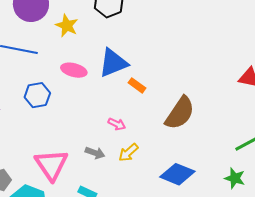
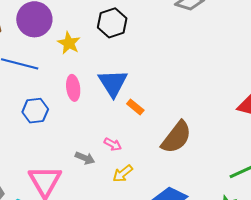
blue triangle: (113, 63) -> (113, 83), turned -44
pink ellipse: (74, 70) -> (73, 88), turned 65
gray arrow: (95, 153) -> (85, 158), moved

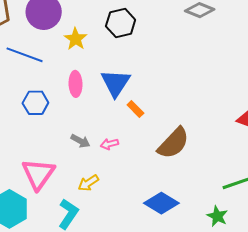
pink arrow: (113, 144) -> (109, 144), turned 132
gray arrow: (85, 158) -> (80, 141), moved
yellow arrow: (123, 174) -> (88, 183), moved

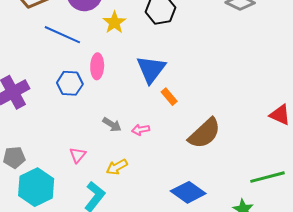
pink ellipse: (76, 84) -> (97, 66), moved
pink triangle: (38, 174) -> (78, 155), moved, size x0.5

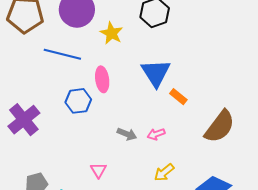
yellow arrow: (117, 167) -> (164, 172), moved

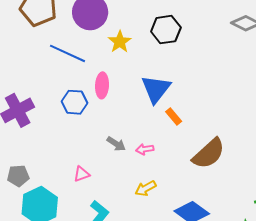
pink triangle: (98, 170) -> (82, 174), turned 30

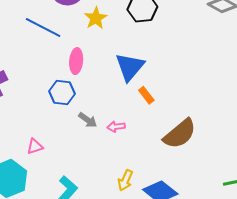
blue hexagon: (75, 102) -> (62, 92), moved
pink triangle: (82, 174) -> (35, 146), moved
yellow arrow: (146, 188) -> (125, 180), moved, turned -40

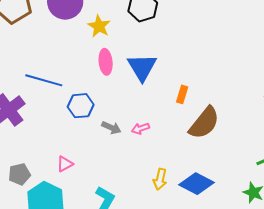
blue line: (43, 28) -> (44, 80), moved
pink ellipse: (76, 61) -> (106, 62), moved
orange rectangle: (146, 95) -> (182, 94), moved, turned 66

